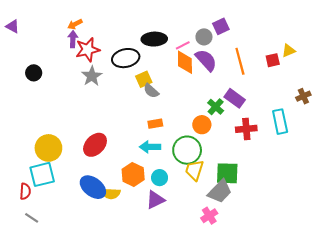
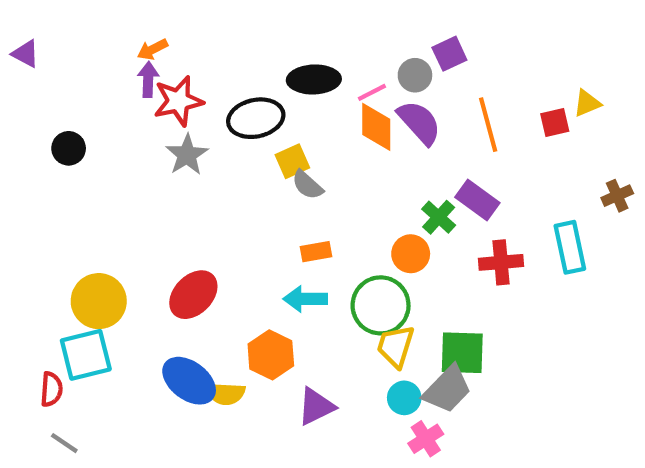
cyan circle: (160, 178) -> (404, 398), moved

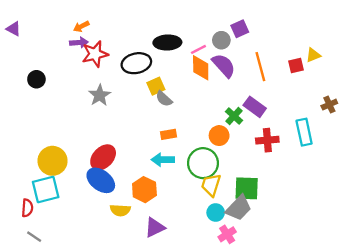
purple arrow: (148, 79) -> (79, 43), turned 84
gray star: (187, 155) -> (100, 95), moved
blue ellipse: (189, 381) -> (101, 180), moved
purple triangle: (316, 406) -> (155, 227), moved

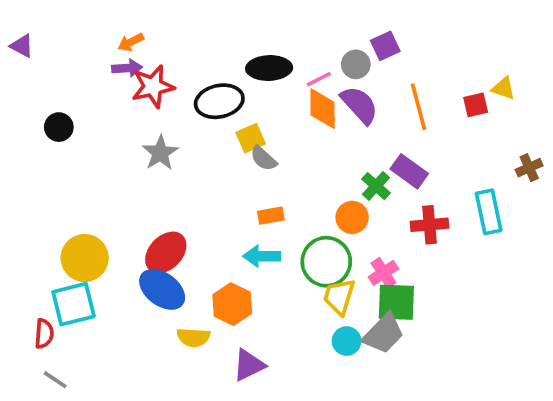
yellow triangle: (313, 55) -> (503, 88), turned 42
pink cross: (227, 234) -> (383, 273), moved

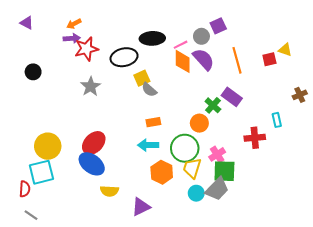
purple triangle: (22, 46) -> (27, 23), moved
cyan rectangle: (489, 212) -> (277, 120), size x0.6
red cross: (430, 225) -> (255, 138), moved
orange hexagon: (232, 304) -> (162, 172), moved

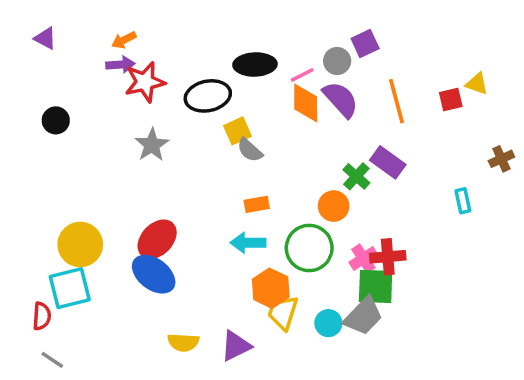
red cross: (255, 138) -> (388, 257), moved
yellow trapezoid: (192, 168) -> (283, 313), moved
yellow semicircle: (109, 191) -> (183, 342), moved

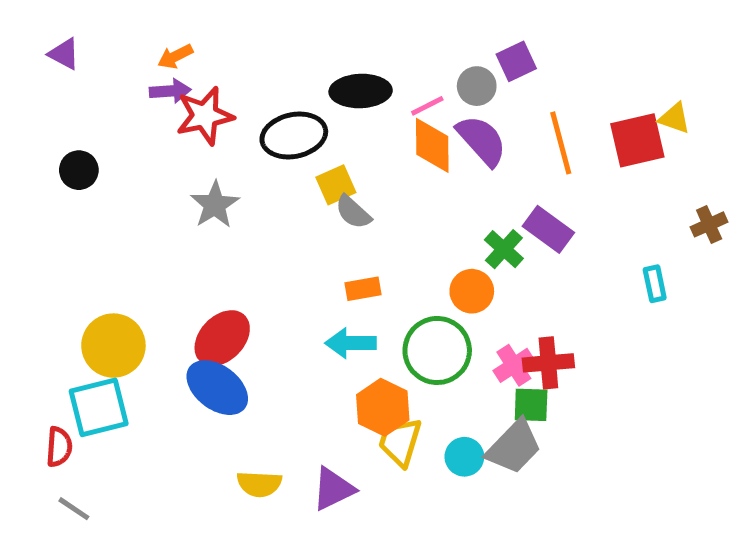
red square: (451, 99) -> (637, 140), size x1.6
green square: (376, 286) -> (531, 405), size x0.7

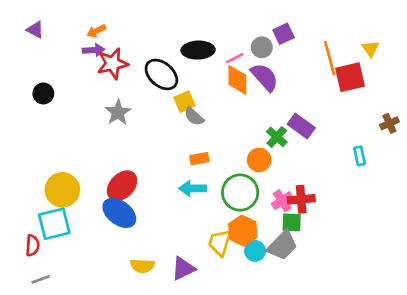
yellow triangle: (674, 118) -> (370, 49), moved, turned 36
black ellipse: (294, 136) -> (161, 74), turned 52
orange line: (561, 143) -> (330, 58), moved
orange hexagon: (383, 407) -> (243, 231), moved
gray line: (74, 509) -> (41, 279), turned -54

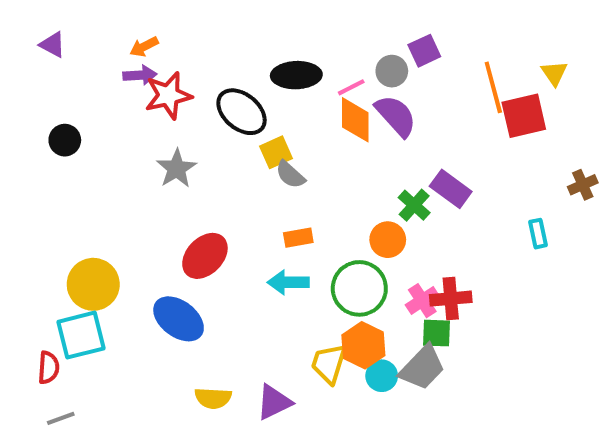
red ellipse: (122, 186) -> (205, 256), moved

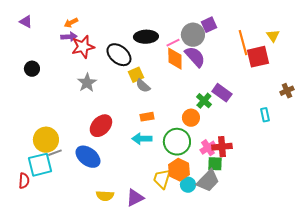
gray circle: (392, 71) -> (193, 35), size x1.5
gray line: (61, 418) -> (55, 153), moved

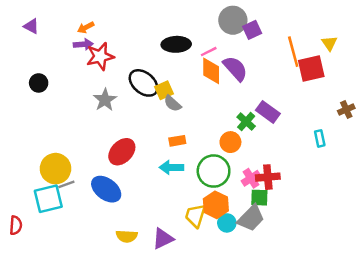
gray circle: (193, 35) -> (233, 20), moved
black ellipse: (119, 55) -> (144, 83), moved
red semicircle: (24, 181) -> (16, 225), moved

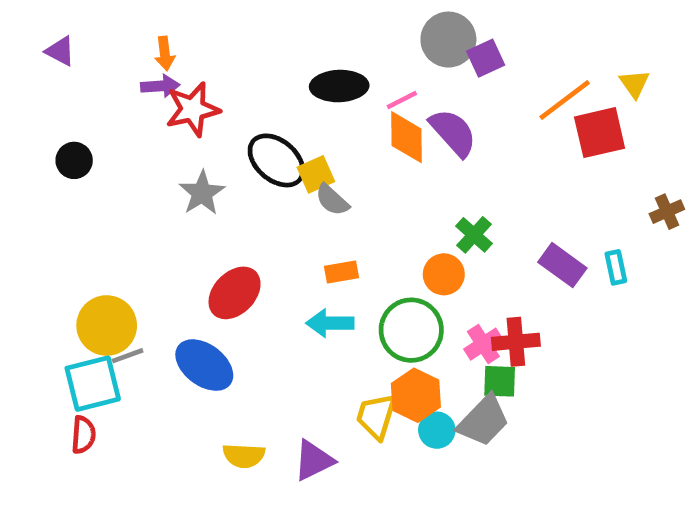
orange arrow: (86, 27) -> (165, 53), turned -70
orange line: (293, 52) -> (565, 100), turned 68
purple rectangle: (268, 112) -> (562, 265), moved
red semicircle: (16, 225) -> (83, 435), moved

